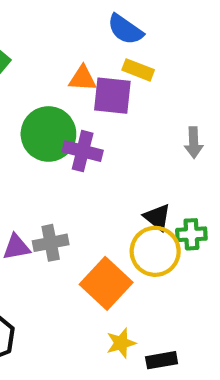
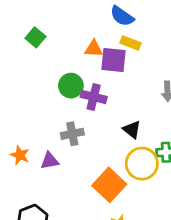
green circle: (48, 134) -> (71, 86), size x0.7
black triangle: (157, 217) -> (132, 130), moved
gray cross: (51, 243) -> (72, 134), moved

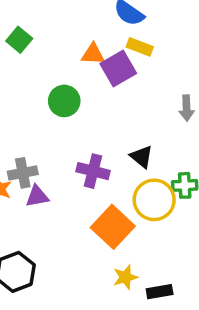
purple square: (113, 60) -> (118, 69), turned -36
purple cross: (94, 97) -> (93, 171), moved
gray cross: (72, 134) -> (23, 173), moved

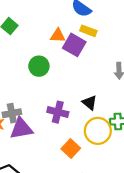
purple square: (118, 69) -> (74, 45), turned -30
purple triangle: (37, 196) -> (21, 129), size x1.5
orange square: (113, 227) -> (71, 149), size x0.7

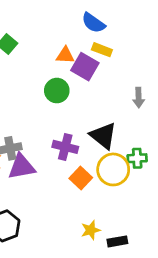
green circle: (39, 66) -> (57, 91), moved
black triangle: (90, 103) -> (103, 136), size x1.5
orange square: (71, 149) -> (81, 178), moved

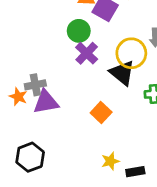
purple cross: (65, 147) -> (87, 53), moved, turned 30
yellow circle: (113, 169) -> (131, 53), moved

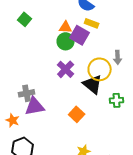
green circle: (79, 31) -> (66, 41), moved
orange star: (18, 97) -> (13, 120), moved

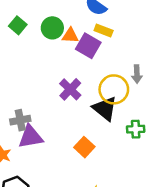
green circle: (66, 41) -> (52, 28), moved

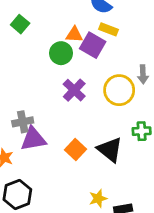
green circle: (52, 28) -> (61, 53), moved
black triangle: (105, 109) -> (110, 150), moved
orange square: (84, 147) -> (76, 150), moved

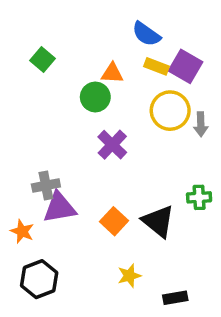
purple square: (93, 45) -> (185, 66), moved
yellow circle: (119, 90) -> (170, 111), moved
yellow star: (98, 198) -> (129, 276), moved

